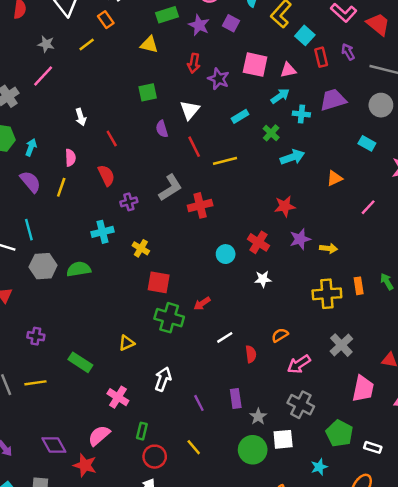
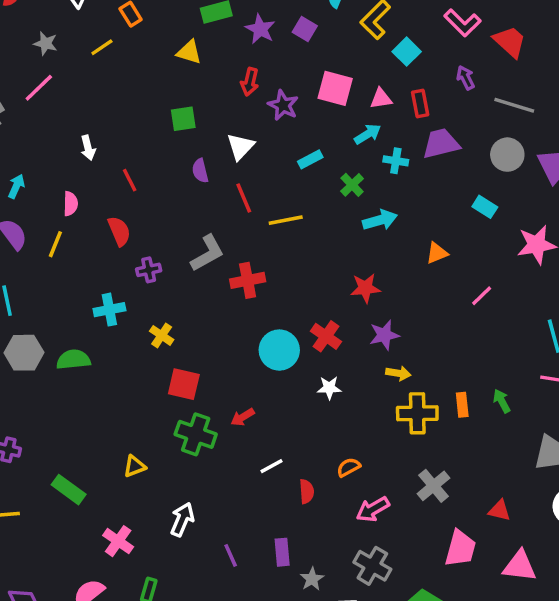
red rectangle: (321, 57) -> (420, 103), moved
yellow arrow: (328, 248) -> (398, 373), moved
cyan circle: (226, 254) -> (279, 350), size x1.5

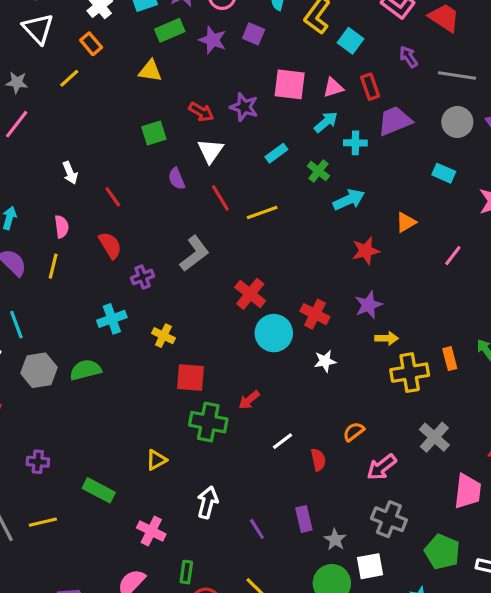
red arrow: (250, 82) -> (201, 112), moved, turned -65
red cross: (248, 280) -> (250, 294), moved, turned -32
red star: (365, 288) -> (366, 251), moved

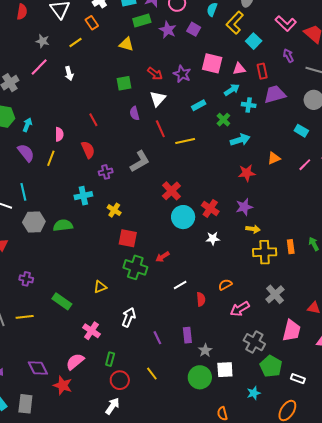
white arrow: (70, 173) -> (69, 73), moved
pink line: (453, 256) -> (305, 165), moved
gray cross: (389, 519) -> (254, 342), moved

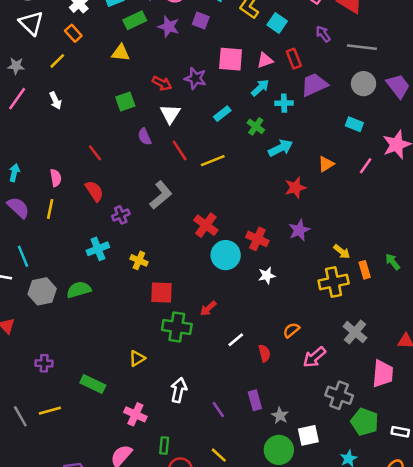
yellow arrow: (253, 229) -> (342, 252), moved, turned 40

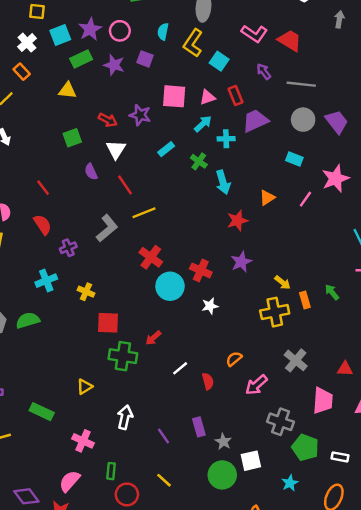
cyan arrow: (281, 148) -> (223, 182), turned 100
yellow line: (213, 161) -> (144, 213), moved

